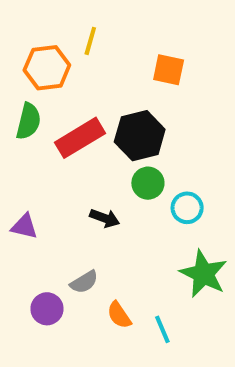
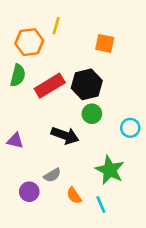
cyan circle: (187, 208) -> (130, 128), moved
black arrow: (105, 218) -> (65, 135), size x1.5
green star: (204, 274) -> (110, 170), moved

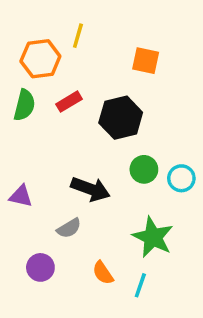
red rectangle: (50, 86) -> (69, 102), moved, size x0.6
green circle: (92, 114) -> (144, 169), moved
gray semicircle: (52, 175) -> (69, 228), moved
cyan line: (101, 205) -> (140, 285), turned 42

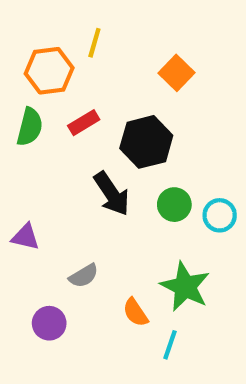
orange square: (146, 61) -> (176, 73), turned 32
black arrow: (90, 189) -> (112, 194), moved, turned 36
orange semicircle: (103, 273) -> (135, 312), moved

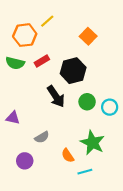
yellow line: (94, 43) -> (47, 21), turned 32
green semicircle: (30, 127) -> (15, 63), turned 90
cyan line: (170, 345) -> (85, 172), turned 56

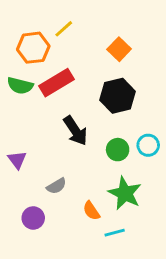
red rectangle: (42, 61) -> (56, 83), size x1.6
black hexagon: (73, 71) -> (118, 96), moved
green circle: (87, 102) -> (118, 150), moved
purple triangle: (13, 118) -> (17, 160), turned 40

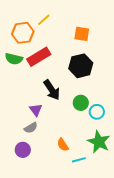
orange square: (119, 49) -> (82, 34), turned -35
cyan circle: (148, 145) -> (97, 112), moved
purple triangle: (17, 160) -> (36, 110), moved
gray semicircle: (56, 186) -> (31, 128), moved
green star: (125, 193) -> (99, 142), moved

